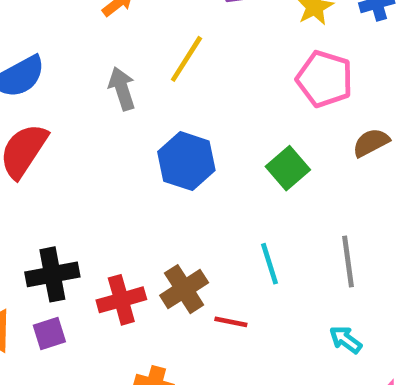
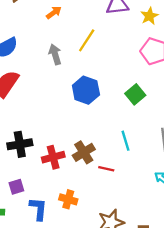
purple square: (49, 334) -> (16, 187), moved

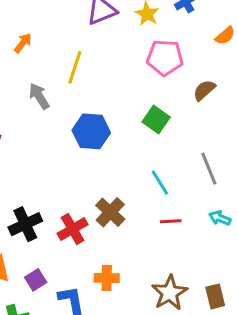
red line: (106, 169) -> (171, 221), moved

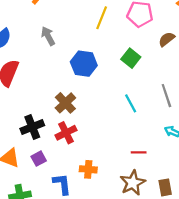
yellow line: (75, 67) -> (102, 18), moved
brown cross: (110, 212) -> (65, 103), moved
red line: (171, 221) -> (139, 152), moved
purple square: (36, 280) -> (39, 159), moved

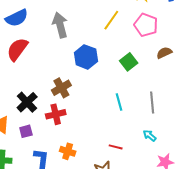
gray arrow: (48, 36) -> (60, 25), size x1.4
black cross: (32, 127) -> (27, 102), turned -35

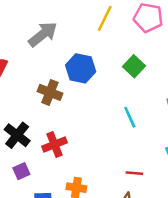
gray arrow: (60, 25) -> (43, 34), turned 75
brown cross: (61, 88) -> (50, 92), moved, turned -30

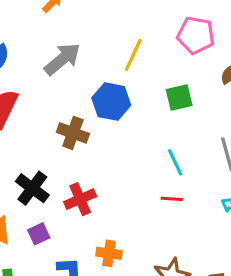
yellow line: (105, 18) -> (133, 55), moved
green square: (134, 66) -> (179, 97), turned 35
red line: (134, 173) -> (172, 199), moved

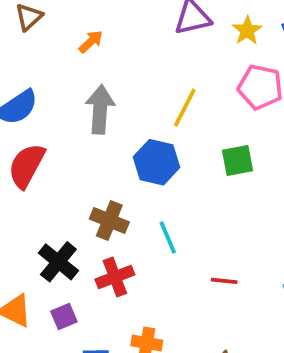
gray arrow: (62, 59) -> (100, 109), turned -48
brown cross: (73, 133) -> (109, 220), moved
cyan line: (175, 162) -> (168, 238), moved

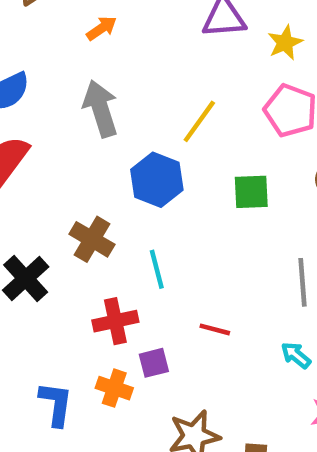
gray arrow: (100, 109) -> (101, 109), turned -30
red cross: (115, 277) -> (115, 321), moved
purple square: (64, 316) -> (154, 363), moved

